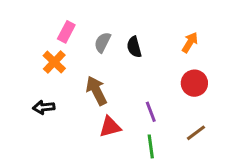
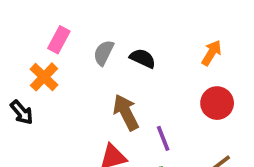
black semicircle: (134, 47) -> (143, 58), turned 130
brown arrow: (96, 91) -> (126, 112), moved
black arrow: (44, 107) -> (22, 112), moved, turned -125

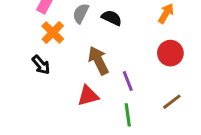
orange cross: (44, 77) -> (53, 33), moved
black arrow: (22, 112) -> (41, 65), moved

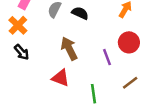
orange cross: (53, 33) -> (18, 25), moved
purple line: (128, 81) -> (107, 57), moved
red triangle: (88, 96) -> (61, 78), turned 36

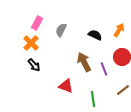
black semicircle: (80, 13) -> (95, 35), moved
brown arrow: (69, 49) -> (84, 62), moved

